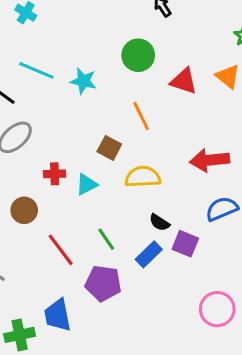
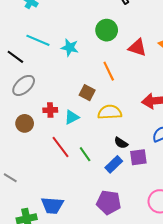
brown circle: (24, 210) -> (25, 123), moved
purple square: (185, 244) -> (138, 157), turned -30
red line: (61, 250) -> (60, 147), moved
purple pentagon: (103, 283) -> (109, 202), moved
blue trapezoid: (58, 315) -> (52, 205), turned -75

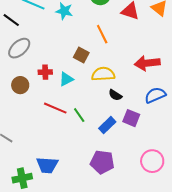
black semicircle: (121, 143) -> (115, 95), moved
red line: (60, 147) -> (55, 108), turned -30
purple square: (138, 157) -> (131, 118), turned 30

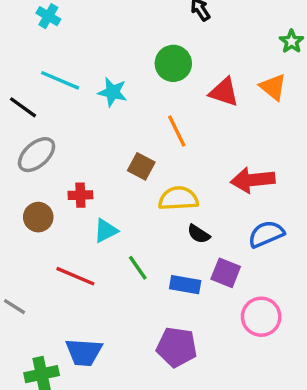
cyan triangle: (66, 79) -> (106, 231), moved
red line: (55, 108) -> (75, 276), moved
blue rectangle: (107, 125) -> (185, 285), turned 54
pink circle: (152, 161) -> (261, 317), moved

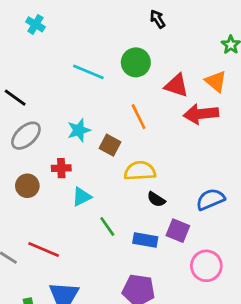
cyan line: (60, 80) -> (88, 72), moved
cyan star: (113, 92) -> (79, 130), moved, turned -30
red arrow: (253, 180) -> (201, 114), moved
red line: (75, 276) -> (44, 250), moved

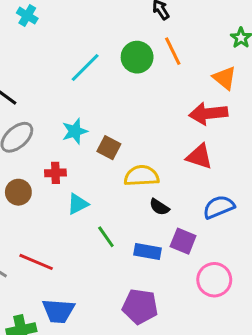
cyan line: (88, 72) -> (85, 68), turned -68
red triangle: (177, 85) -> (199, 157), moved
orange line: (139, 117) -> (173, 51), moved

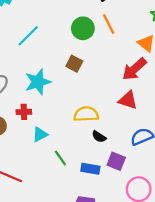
cyan line: (85, 68) -> (28, 36), moved
red arrow: (208, 114) -> (134, 69), turned -36
cyan star: (75, 131) -> (38, 82), size x1.4
brown square: (109, 148) -> (74, 64), moved

